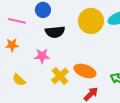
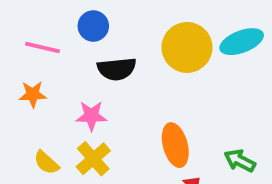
orange ellipse: (85, 71) -> (175, 145), turned 55
yellow cross: (60, 76) -> (93, 159), moved

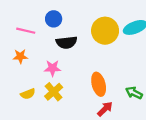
yellow semicircle: (46, 163) -> (28, 94), turned -64

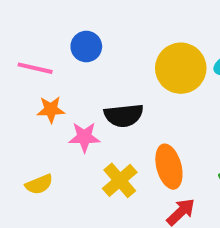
black semicircle: (66, 42) -> (124, 115), moved
orange star: (20, 56) -> (51, 110), moved
yellow cross: (54, 92) -> (120, 180), moved

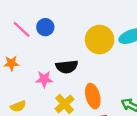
pink line: (35, 68) -> (22, 29), moved, turned 30
orange star: (51, 110) -> (11, 63), moved

